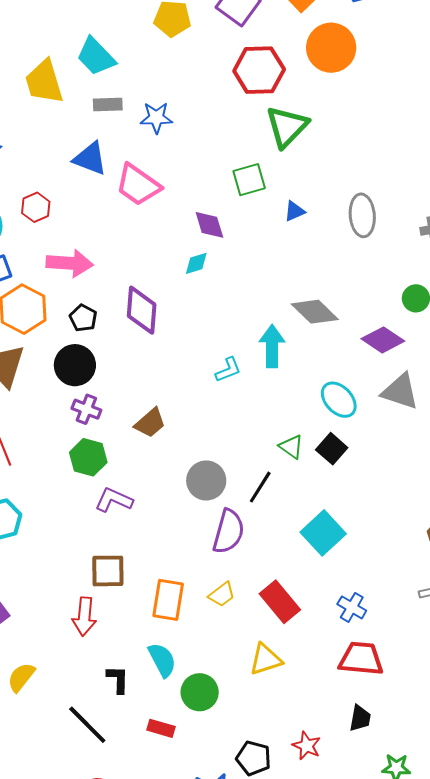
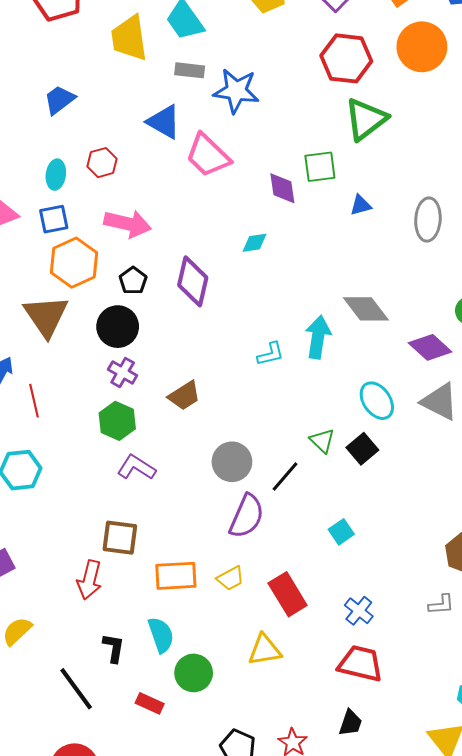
blue star: (156, 118) -> (236, 91), size x1.4
purple diamond: (209, 225) -> (282, 188), moved
cyan square: (323, 533) -> (341, 532), size x0.6
orange rectangle: (168, 600) -> (176, 576), turned 69

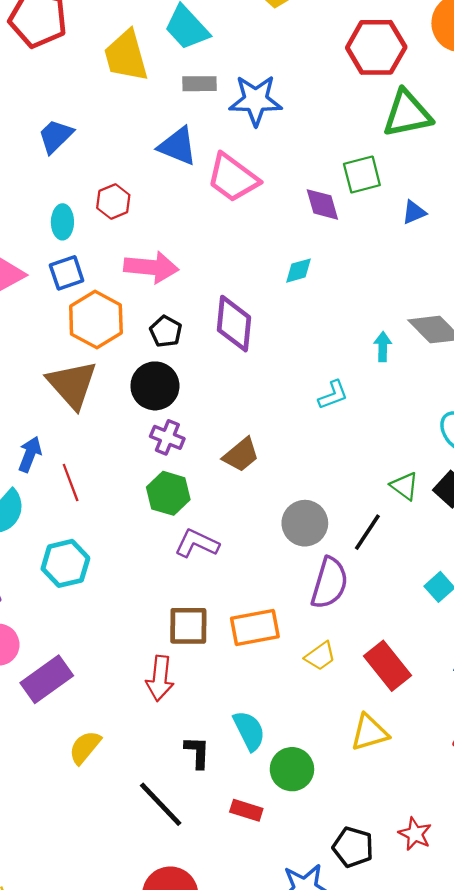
green triangle: (366, 119) -> (407, 114), turned 33
cyan arrow: (318, 337) -> (383, 347), moved, size x0.6
orange rectangle: (176, 576) -> (255, 627), moved

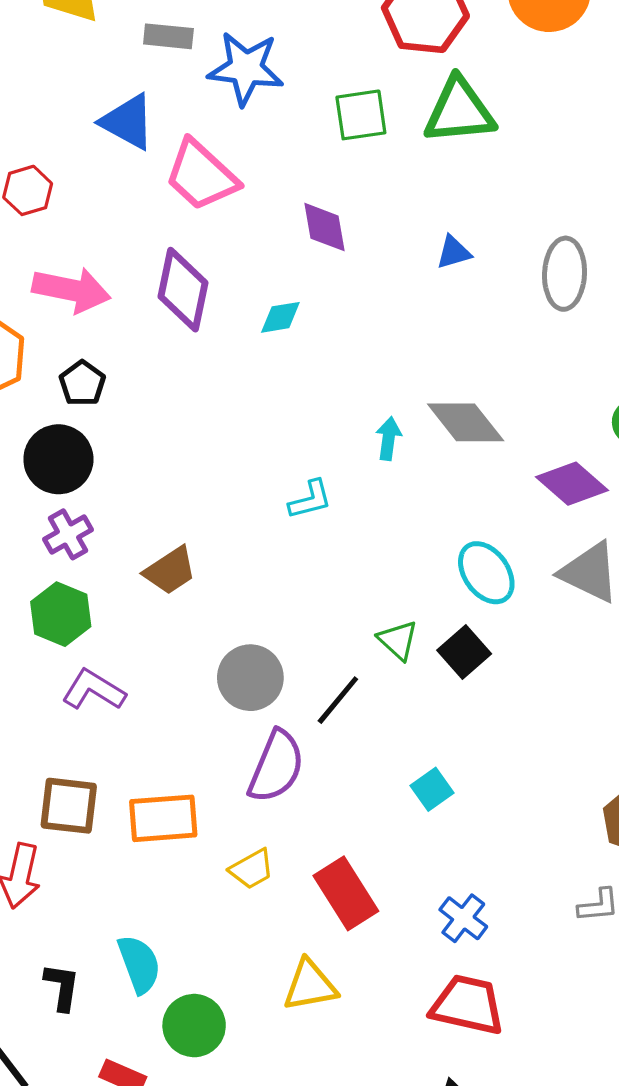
green square: (362, 174) -> (361, 115), moved
purple diamond: (234, 324) -> (183, 290), moved
purple cross: (167, 437) -> (68, 534), turned 32

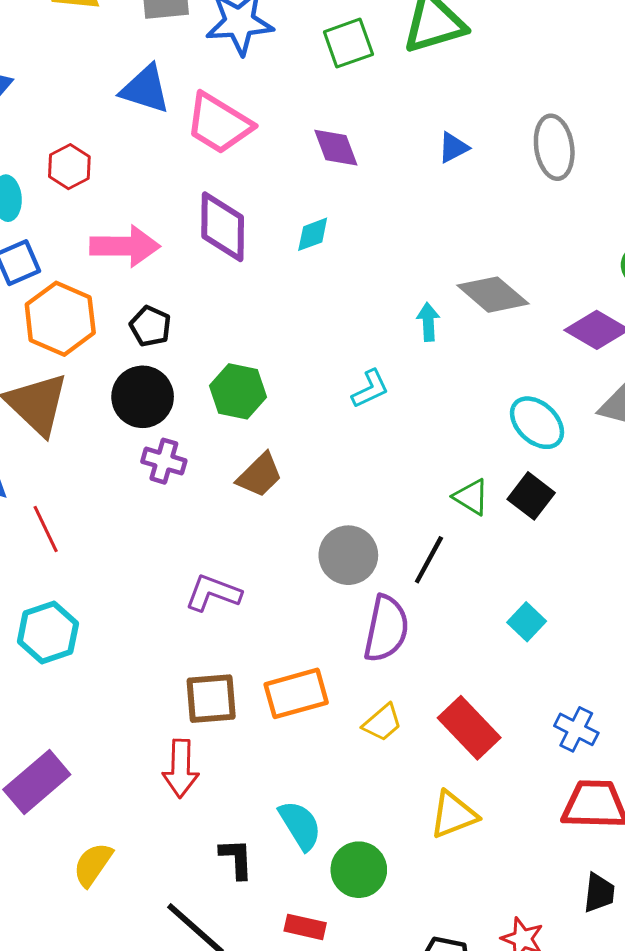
purple cross: (68, 534) -> (164, 461), turned -33
green hexagon: (61, 614) -> (238, 391), moved

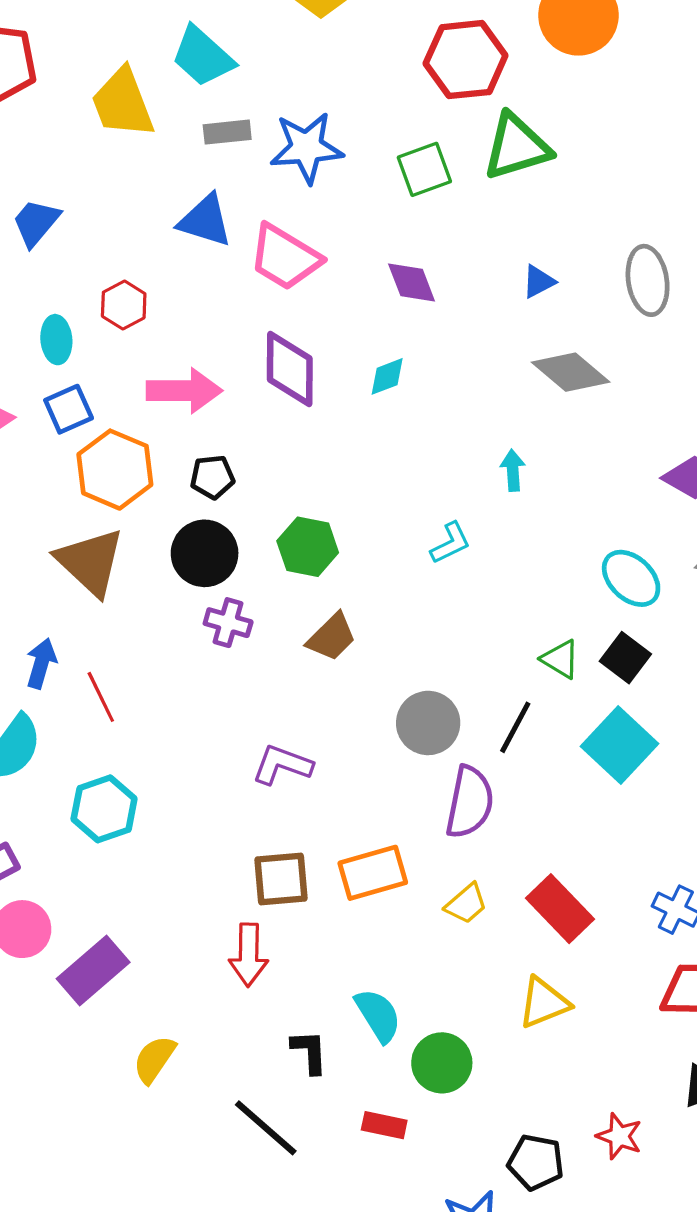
gray diamond: (493, 295) -> (571, 372), moved
black pentagon: (150, 326) -> (212, 477), turned -30
cyan square: (527, 622) -> (619, 745), moved, size x1.8

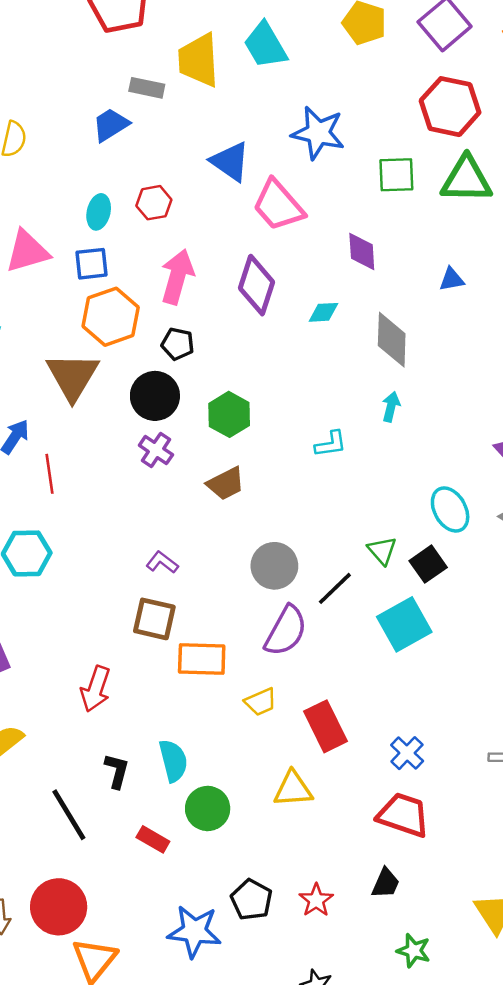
gray rectangle: (227, 132) -> (147, 88), moved
gray diamond: (571, 372) -> (392, 340), moved, turned 34
pink arrow: (184, 391) -> (177, 277), turned -92
purple L-shape: (282, 765) -> (162, 562), size x0.7
brown square: (281, 879) -> (154, 619), moved

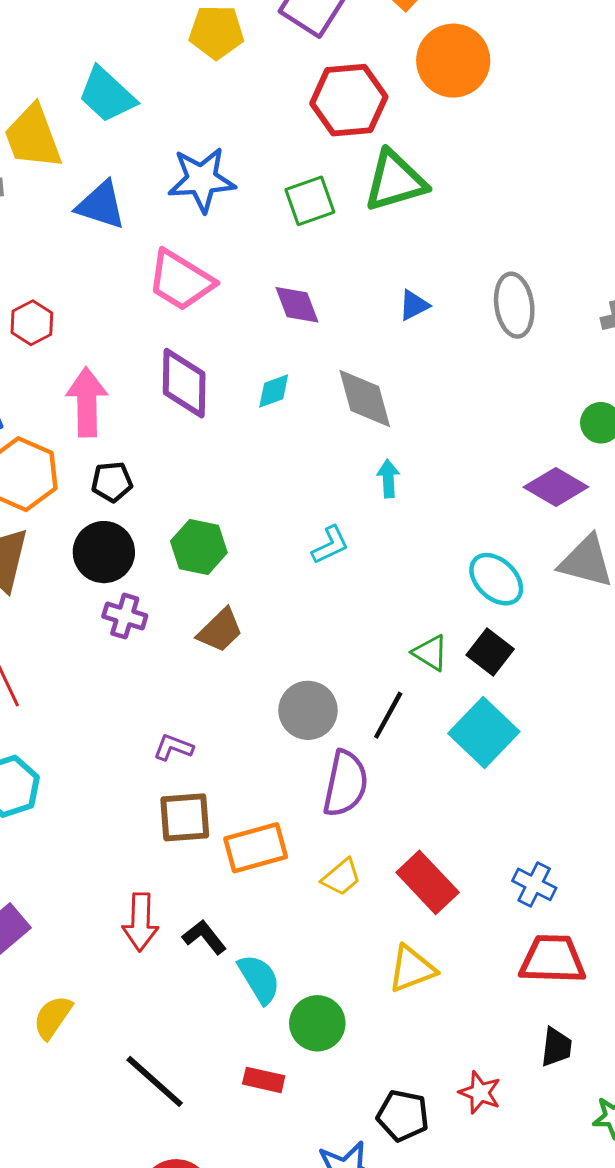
blue triangle: (230, 162) -> (101, 205), moved
black L-shape: (117, 771) -> (204, 937), moved, turned -36

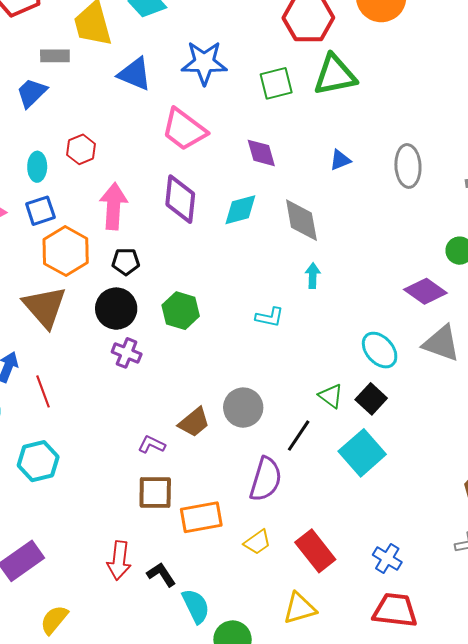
cyan diamond: (274, 391) -> (240, 210), size x1.4
cyan L-shape: (330, 545) -> (270, 317), turned 32
brown trapezoid: (220, 630) -> (194, 422), moved
gray circle: (308, 710) -> (243, 408), moved

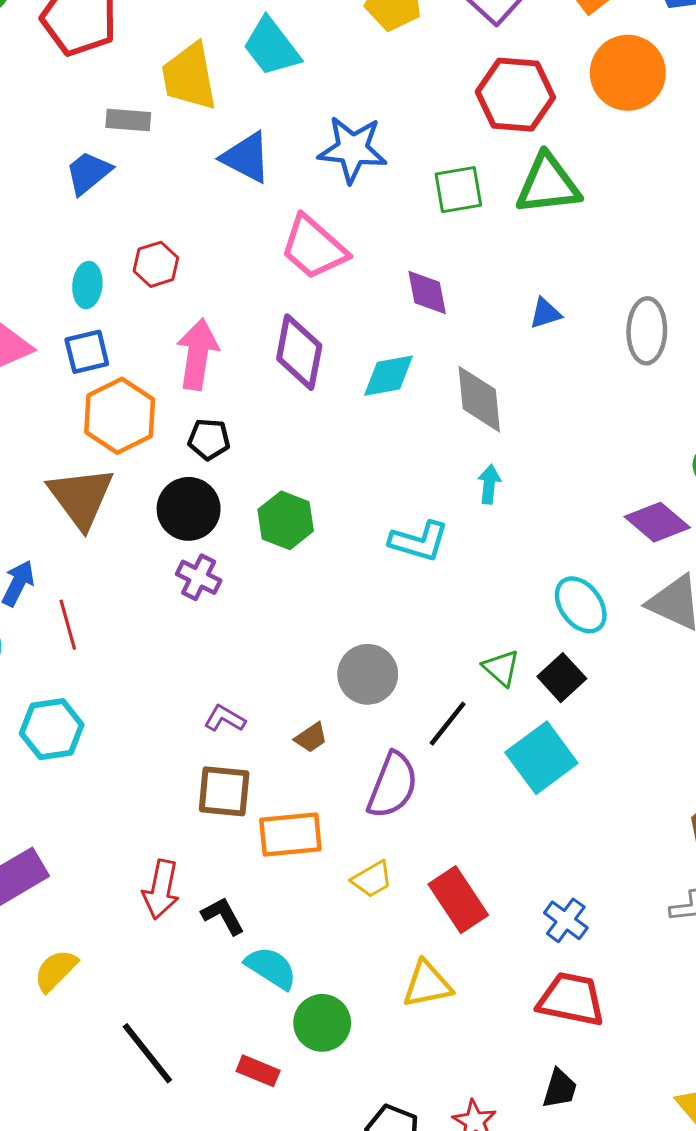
cyan L-shape: (270, 317) -> (419, 541), size x1.4
brown trapezoid: (194, 422) -> (311, 738), moved, size x0.7
cyan semicircle: (196, 606) -> (271, 968), turned -36

